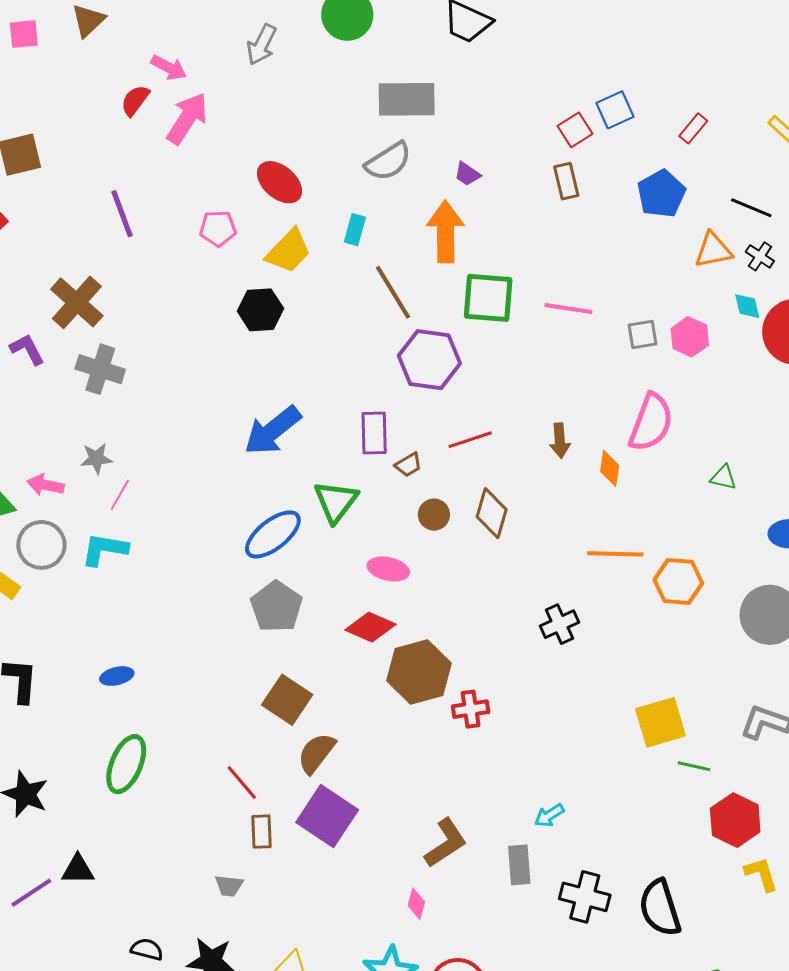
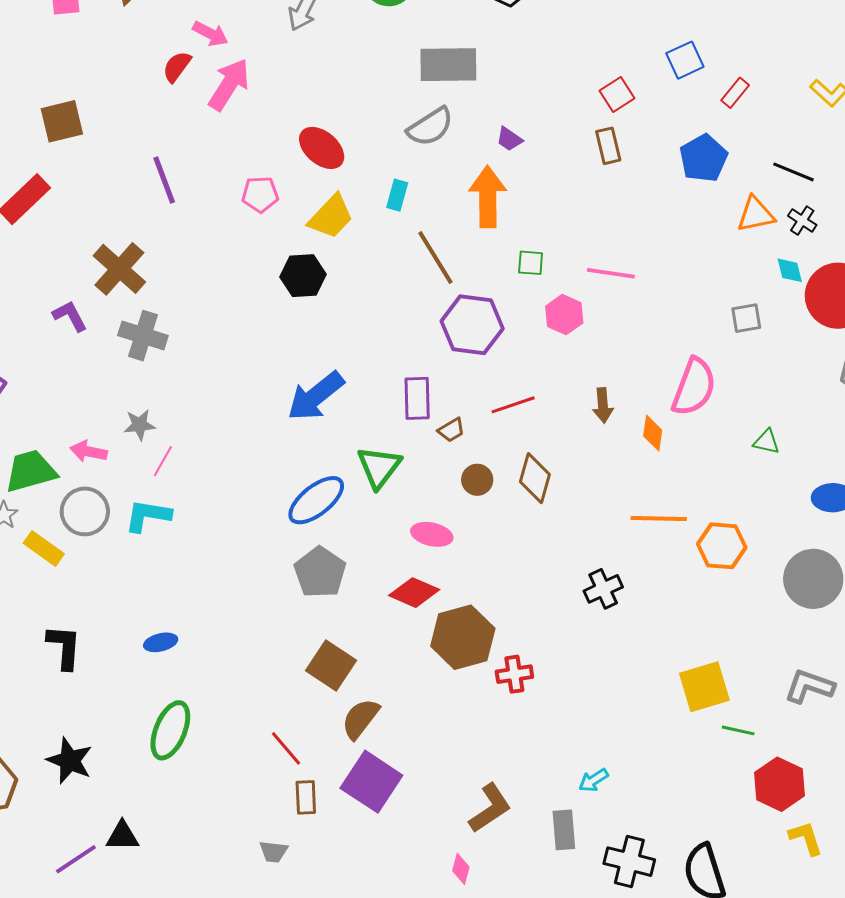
blue square: (615, 110) -> (685, 60), moved
green square: (488, 298) -> (531, 263), size x0.5
gray square: (643, 335) -> (746, 318), moved
pink hexagon: (690, 337) -> (564, 315), moved

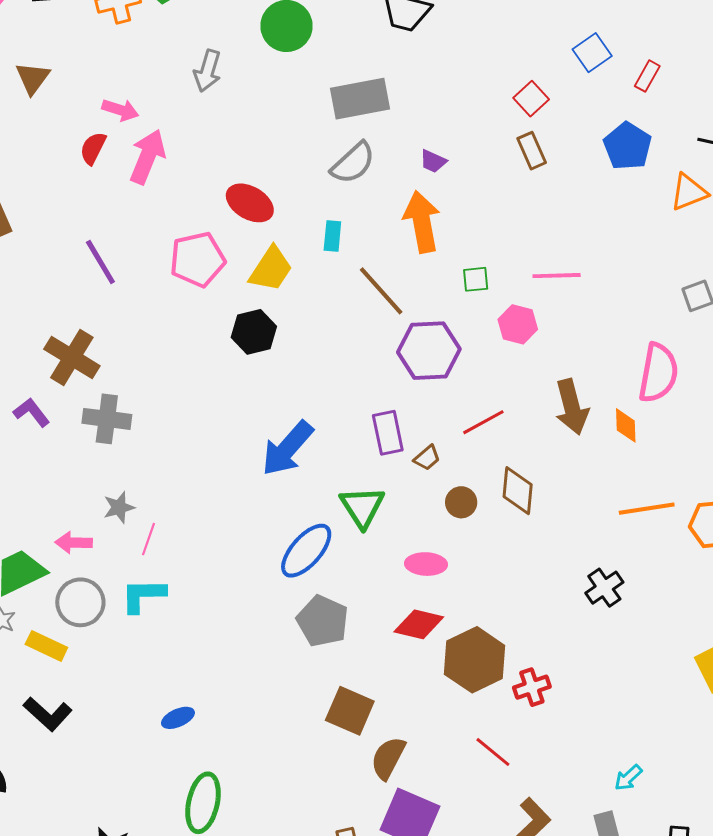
pink pentagon: (260, 194) -> (197, 259), size x1.5
brown arrow: (603, 405) -> (572, 407), size x1.6
black L-shape: (64, 647) -> (48, 714), moved, turned 138
red line: (286, 748) -> (493, 752), moved

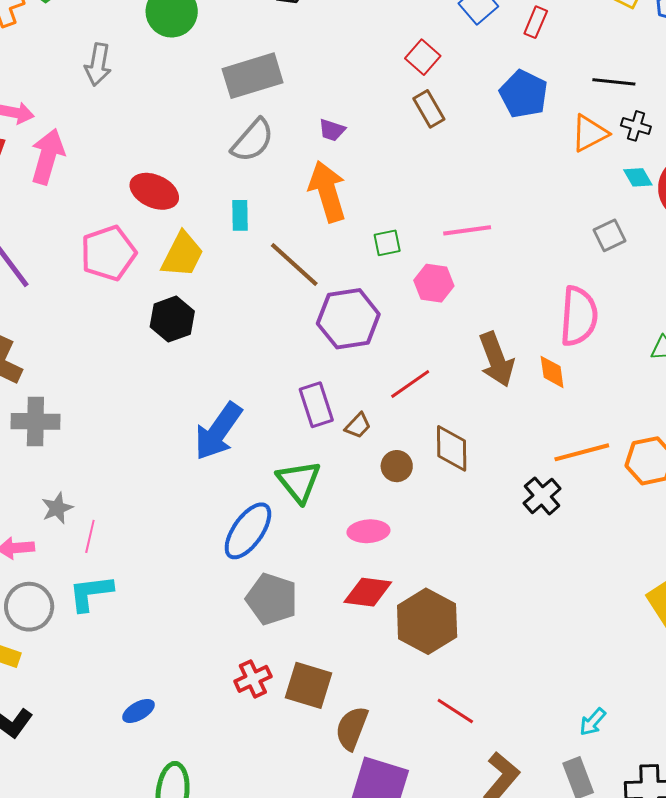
black cross: (604, 588) -> (542, 496), moved
red cross: (532, 687) -> (253, 679), moved

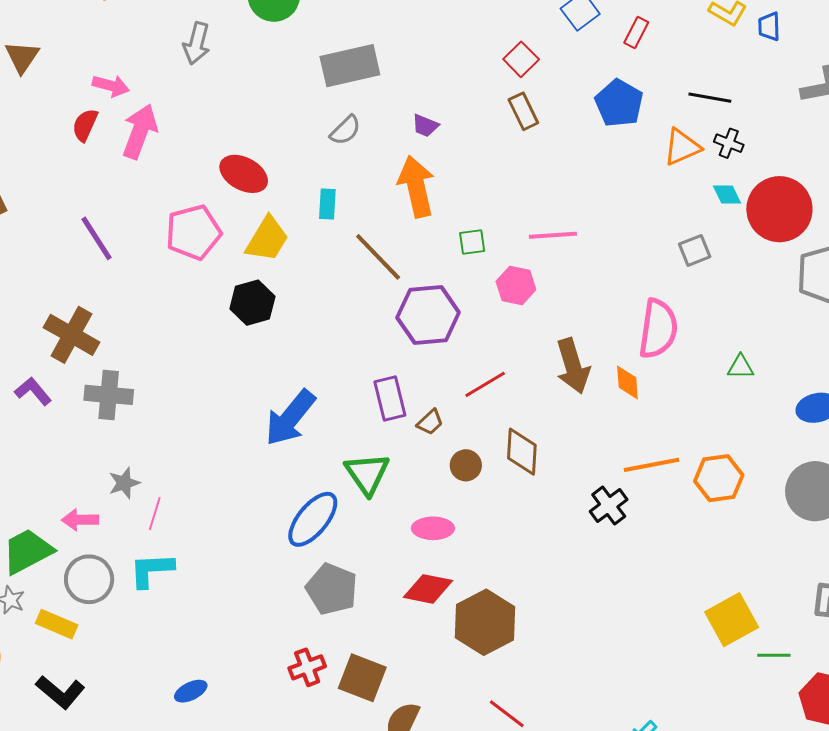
gray semicircle: (253, 140) -> (345, 130), size x0.7

